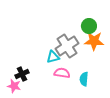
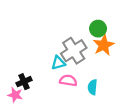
orange star: (94, 41) -> (104, 45), turned -30

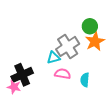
black cross: (24, 82) -> (22, 75), size x1.5

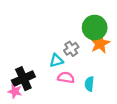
green circle: (90, 26) -> (95, 28), size x1.5
gray cross: (68, 46) -> (71, 49), size x0.6

